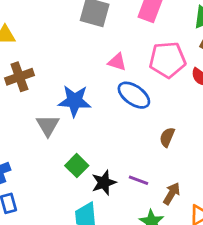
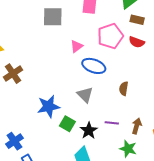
pink triangle: (117, 62) -> (77, 46), turned -40
blue star: (75, 101) -> (49, 106), moved
gray triangle: (48, 125) -> (85, 95), moved

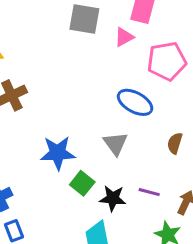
pink triangle: (77, 46) -> (124, 37), moved
black star: (89, 131) -> (113, 198), turned 30

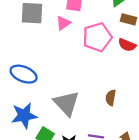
blue ellipse: (135, 102) -> (24, 74), moved
gray triangle: (115, 144) -> (66, 103), size x1.4

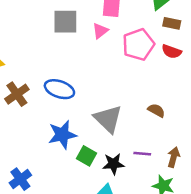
brown semicircle: (111, 98) -> (156, 110), turned 112

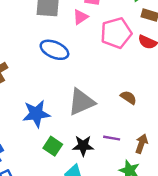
blue ellipse: (59, 89) -> (54, 50), moved
gray triangle: (108, 119) -> (81, 102), turned 48
green square: (87, 156) -> (53, 146), moved

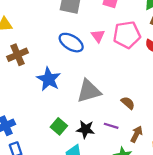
pink triangle: (80, 17) -> (98, 36), moved, turned -40
brown semicircle: (128, 97) -> (128, 103), moved
blue star: (36, 114) -> (49, 79), moved, turned 30

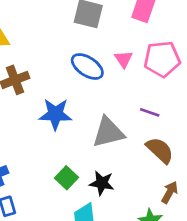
blue star: (49, 79) -> (55, 114), turned -30
brown semicircle: (128, 103) -> (160, 150), size x1.5
purple line: (111, 126) -> (150, 112), moved

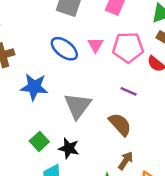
purple line: (150, 112) -> (129, 91), moved
gray triangle: (108, 132) -> (78, 106), turned -44

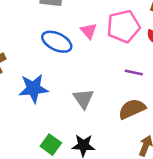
gray triangle: (78, 106) -> (83, 99), size x0.7
brown semicircle: (120, 124) -> (132, 109), turned -60

